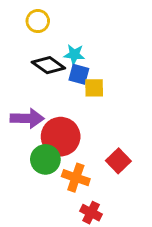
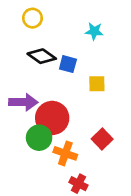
cyan star: (74, 54) -> (94, 31), moved
yellow square: (94, 88) -> (97, 84), moved

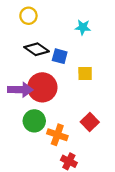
red circle: (52, 118) -> (42, 87), moved

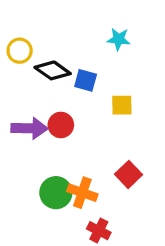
yellow circle: (28, 16) -> (20, 51), moved
red circle: (42, 87) -> (61, 125), size x0.6
green circle: (34, 121) -> (56, 193), moved

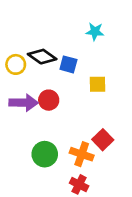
yellow circle: (20, 51) -> (16, 64), moved
orange cross: (82, 193) -> (82, 154), moved

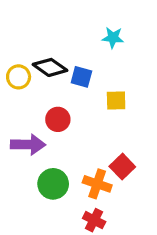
purple arrow: (24, 103) -> (28, 145), moved

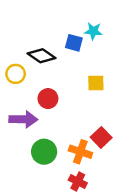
yellow circle: (19, 77) -> (16, 74), moved
blue square: (81, 77) -> (74, 43), moved

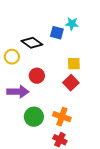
red square: (101, 137) -> (71, 83), moved

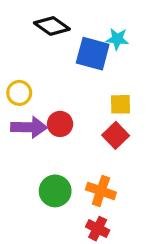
blue square: (57, 33) -> (93, 54), size x1.5
black diamond: (32, 43) -> (52, 26), moved
purple arrow: (18, 92) -> (29, 127), moved

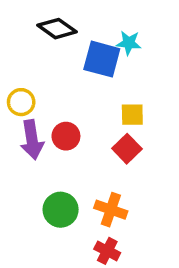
purple arrow: (29, 127) -> (32, 140), turned 80

